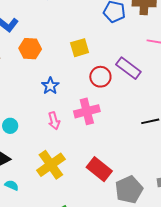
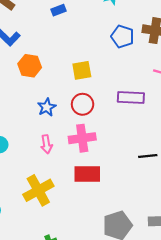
purple rectangle: (128, 68) -> (131, 98), turned -40
red circle: (100, 77) -> (83, 104), moved
red rectangle: (99, 169) -> (87, 174), moved, turned -45

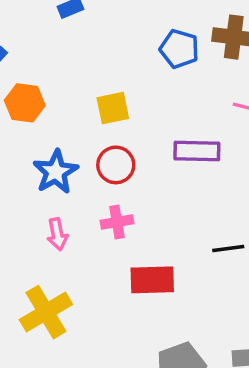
blue star: (47, 107) -> (56, 172), size x1.4
pink cross: (82, 138) -> (117, 222), size x0.7
red rectangle: (87, 174) -> (152, 280), moved

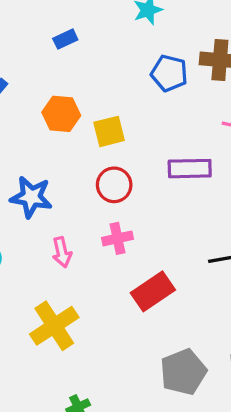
orange hexagon: (25, 103) -> (61, 114), moved
blue star: (56, 172) -> (31, 197), moved, turned -30
red rectangle: (152, 280) -> (153, 291), turned -30

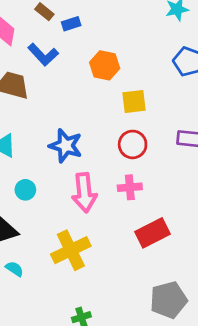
blue rectangle: (65, 39) -> (71, 24), moved
orange hexagon: (61, 114) -> (105, 65), moved
pink arrow: (62, 252) -> (84, 193), size x1.6

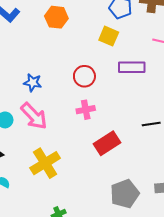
yellow square: (134, 102) -> (109, 36), moved, turned 36
blue star: (66, 146) -> (33, 83), size x0.7
pink arrow: (84, 193) -> (34, 116), moved, turned -32

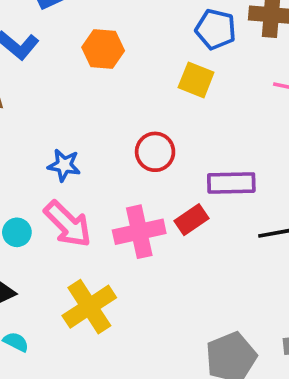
purple rectangle: (132, 67) -> (231, 183), moved
pink cross: (86, 110) -> (139, 232), moved, size x1.5
red rectangle: (107, 143) -> (191, 220), moved, size x0.7

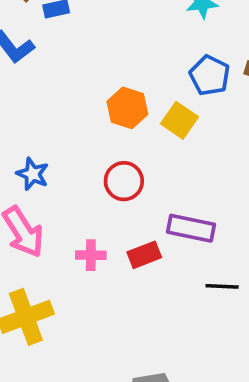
orange hexagon: (103, 49) -> (127, 108), moved
pink cross: (139, 232) -> (91, 255), size x0.6

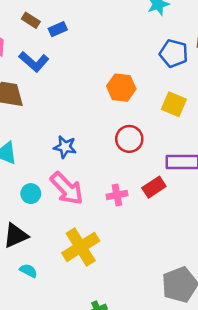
yellow square: (179, 120) -> (174, 104), moved

